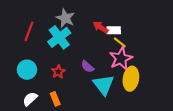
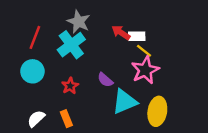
cyan circle: (27, 70) -> (32, 71), moved
yellow ellipse: (131, 79) -> (157, 111), moved
cyan triangle: (104, 85) -> (125, 102), turned 45

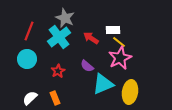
red arrow: (121, 33) -> (91, 38), moved

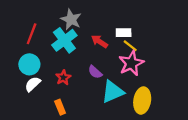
white semicircle: (30, 98) -> (33, 84), moved

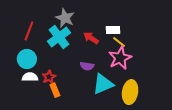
purple semicircle: (95, 72) -> (87, 66), turned -32
red star: (63, 78) -> (49, 77), moved
white semicircle: (33, 84) -> (30, 77), turned 42
orange rectangle: (60, 107) -> (55, 90), moved

